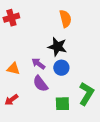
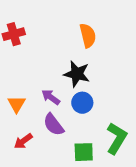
orange triangle: (13, 69) -> (16, 104), turned 48
red arrow: (11, 100) -> (23, 141), moved

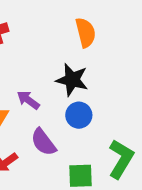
purple arrow: (51, 97) -> (28, 100), moved

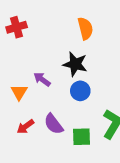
purple semicircle: (43, 142) -> (54, 124), moved

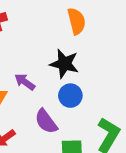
purple semicircle: (54, 124) -> (46, 121), moved

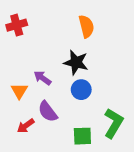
purple semicircle: (46, 121) -> (48, 112), moved

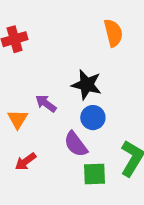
orange semicircle: (86, 26) -> (113, 33), moved
purple semicircle: (48, 112) -> (76, 144), moved

